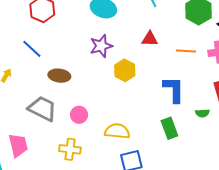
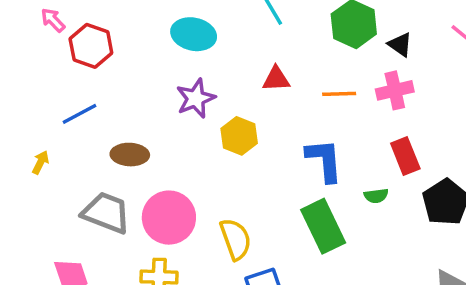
blue line: (32, 49) -> (79, 114), turned -65
pink circle: (79, 115) -> (169, 218), size x1.8
green rectangle: (169, 128) -> (323, 226), size x1.4
yellow semicircle: (117, 131) -> (236, 239), turned 70

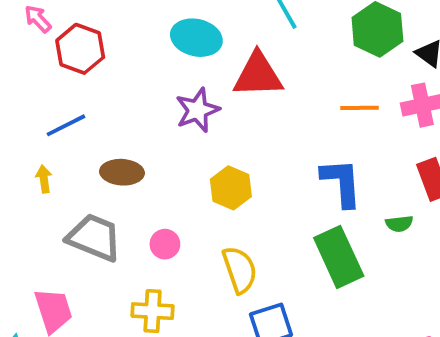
red triangle: (276, 79) -> (258, 75), moved, size x1.6
yellow hexagon: (239, 136) -> (231, 188), moved
yellow arrow: (40, 162) -> (44, 179), moved, turned -35
pink circle: (169, 218) -> (165, 244), size x0.5

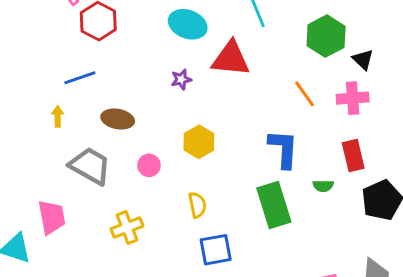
orange line: (359, 108) -> (305, 94), turned 48
purple star: (197, 110) -> (181, 79), size x0.6
pink circle: (165, 244) -> (149, 165), moved
yellow semicircle: (240, 270) -> (197, 205), size x0.7
yellow cross: (153, 311) -> (127, 228), turned -32

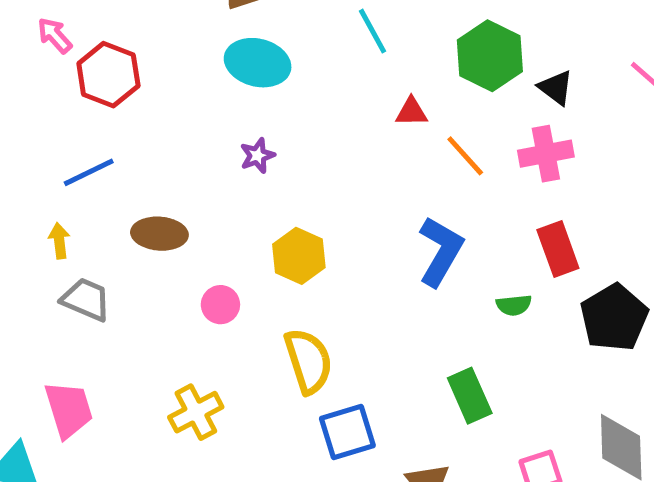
red triangle: (231, 59) -> (411, 112), moved, size x0.5
blue L-shape: (283, 149) -> (441, 251), turned 33
gray trapezoid: (90, 166) -> (86, 299), moved, size x0.7
yellow semicircle: (197, 205) -> (308, 361), size x1.5
green rectangle: (274, 205) -> (470, 396), moved, size x0.7

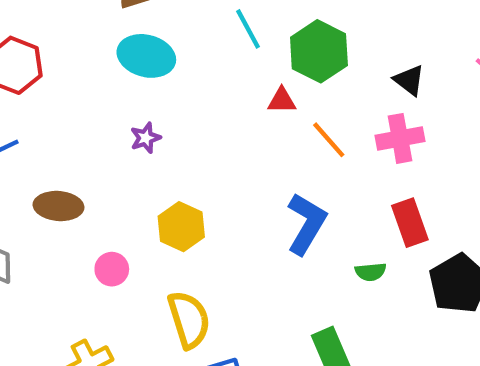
green hexagon: (490, 56) -> (319, 51), moved

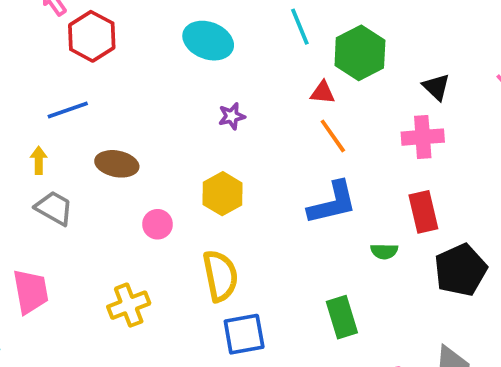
purple star: (145, 138) -> (232, 116), moved
orange line: (329, 140) -> (333, 136), moved
blue L-shape: (306, 224) -> (332, 203), turned 40

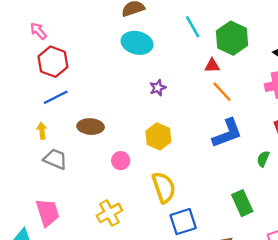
red hexagon: (92, 36) -> (53, 62), moved
green semicircle: (384, 251) -> (263, 159), turned 119

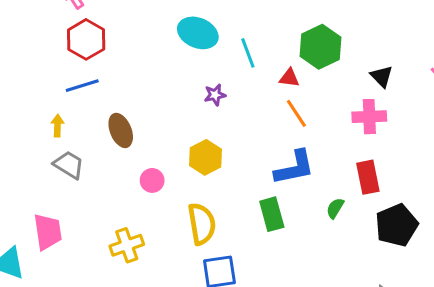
cyan line: (193, 27) -> (248, 53), moved
brown ellipse: (91, 127) -> (121, 130), turned 55
green rectangle: (242, 203) -> (272, 214), moved

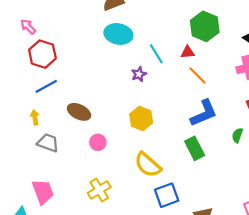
cyan line: (248, 53) -> (156, 54), moved
brown ellipse: (121, 130) -> (79, 112), turned -30
pink circle: (152, 180) -> (98, 142), moved
yellow semicircle: (202, 224) -> (148, 165), turned 152

